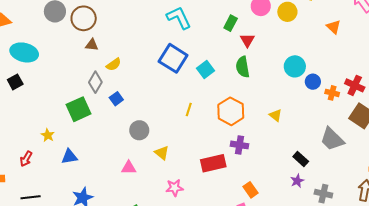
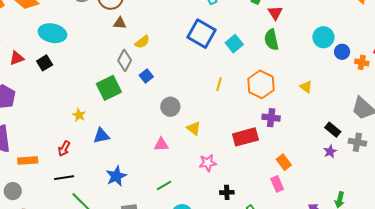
red arrow: (26, 159) -> (64, 149), moved
gray cross: (323, 194) -> (357, 142), moved

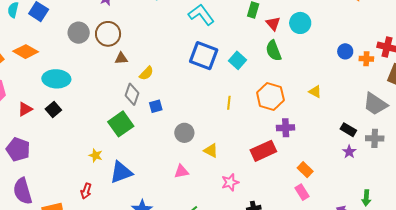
cyan circle: (323, 37) -> (300, 23), moved
blue square: (146, 76) -> (156, 106), turned 32
blue triangle: (101, 136) -> (121, 172), size x1.4

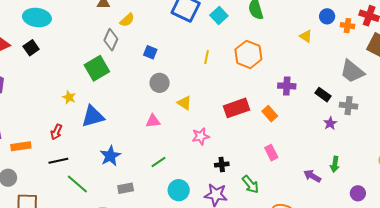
yellow triangle: (315, 92) -> (306, 36), moved
blue square: (156, 106) -> (150, 52), moved, turned 32
purple cross: (286, 128) -> (287, 86), moved
purple star: (349, 152) -> (330, 123), moved
orange rectangle: (305, 170) -> (270, 114), moved

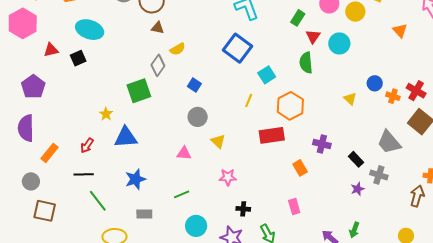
cyan square: (219, 16) -> (267, 75), moved
red rectangle: (237, 108) -> (272, 135), moved
orange rectangle: (21, 146) -> (49, 153), turned -54

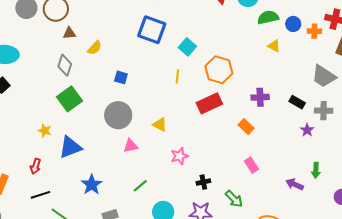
green semicircle: (306, 63) -> (268, 17), moved, turned 100
gray diamond: (158, 65) -> (65, 65), moved
gray circle: (198, 117) -> (118, 115), moved, size x1.4

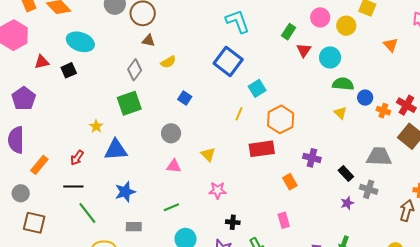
gray trapezoid: (324, 76) -> (379, 156), turned 132
gray circle: (118, 115) -> (171, 133), size x0.7

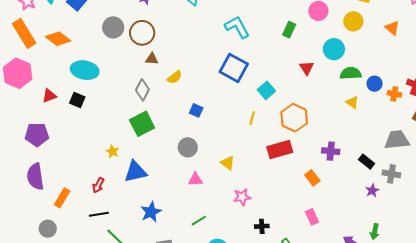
yellow circle: (346, 26) -> (353, 21), moved
red triangle: (304, 50) -> (307, 68), moved
black square: (69, 70) -> (77, 100), turned -35
purple pentagon: (24, 99) -> (37, 135), turned -30

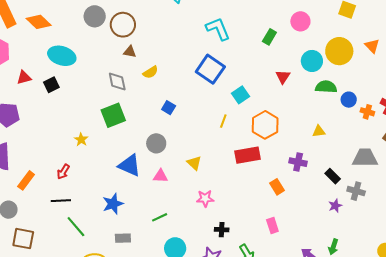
yellow circle: (353, 21) -> (339, 51), moved, size x1.4
gray diamond: (142, 90) -> (117, 81), turned -45
black square: (77, 100) -> (51, 85), turned 35
yellow triangle: (352, 102) -> (319, 131), moved, turned -48
blue triangle: (135, 172) -> (129, 165), moved, turned 30

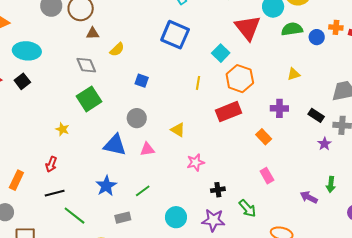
red triangle: (283, 77) -> (248, 28), size x1.8
cyan square: (240, 95) -> (221, 53), moved
orange cross: (367, 112) -> (336, 27), moved
green line: (160, 217) -> (143, 191), moved

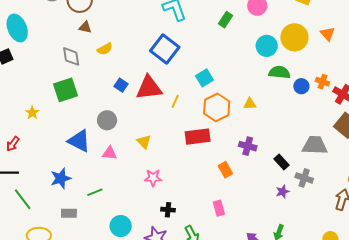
red triangle: (248, 28) -> (149, 88), moved, turned 48
cyan ellipse: (27, 51) -> (17, 28), turned 48
yellow triangle: (294, 74) -> (250, 104), moved

